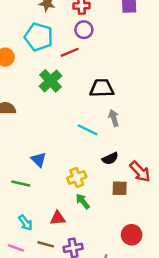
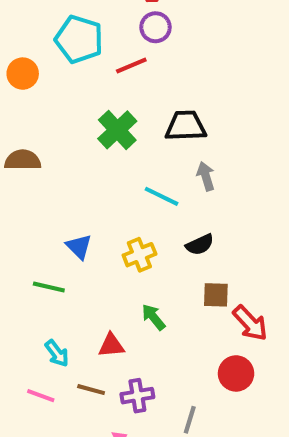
green cross: (51, 81) -> (117, 130), moved
red arrow: (140, 172) -> (250, 323), moved
yellow cross: (77, 178) -> (139, 255), moved

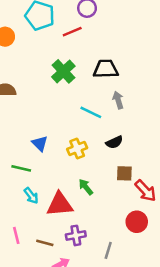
red triangle: (111, 345) -> (60, 204), size x1.6
cyan arrow: (57, 353) -> (31, 196), moved
brown line: (91, 390) -> (45, 243), moved
pink line: (41, 396) -> (16, 235), turned 56

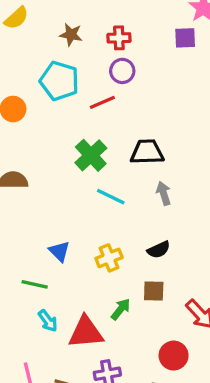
cyan line: (91, 112) -> (111, 197), moved
brown square: (124, 173) -> (154, 291), moved
green arrow: (86, 187) -> (121, 309), turned 77
red circle: (137, 222) -> (174, 356), moved

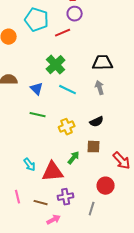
black trapezoid: (147, 152) -> (103, 63), moved
blue triangle: (59, 251) -> (37, 89), moved
green line: (35, 284) -> (38, 115), moved

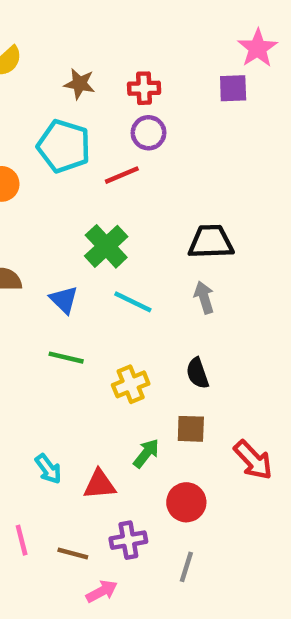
black semicircle: (97, 122) -> (197, 373), turned 96
red triangle: (53, 172) -> (100, 484), size x0.7
red circle: (106, 186) -> (186, 502), moved

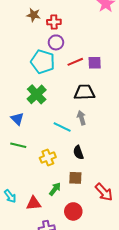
brown star: (79, 84) -> (34, 15), moved
purple square: (233, 88) -> (95, 63), moved
cyan pentagon: (64, 146) -> (43, 62), moved
red line: (122, 175) -> (75, 62), moved
cyan line: (133, 302) -> (62, 127), moved

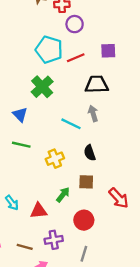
purple circle: (56, 42) -> (75, 24), moved
red line: (75, 62) -> (76, 58), moved

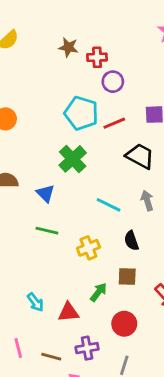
black trapezoid: (97, 84) -> (140, 156), turned 30
gray arrow: (93, 113) -> (147, 201), moved

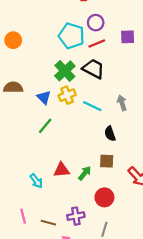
purple circle: (113, 82) -> (96, 23), moved
black trapezoid: (140, 156) -> (93, 69), moved
green line: (47, 231) -> (45, 126), turned -63
yellow cross: (88, 248) -> (67, 95), moved
red triangle: (68, 312) -> (62, 170), moved

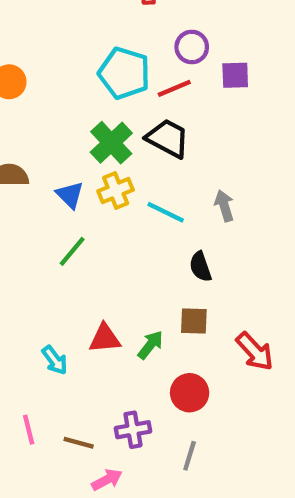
purple circle: (96, 23) -> (192, 47), moved

